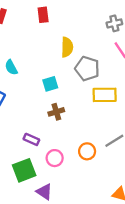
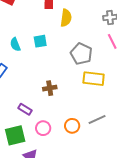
yellow semicircle: (67, 47) -> (66, 18), moved
cyan square: (50, 84) -> (40, 41), moved

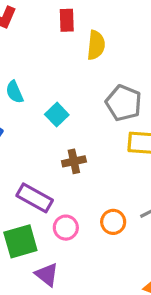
cyan square: (40, 41) -> (57, 115), moved, turned -32
purple rectangle: (25, 109) -> (35, 198), size x1.5

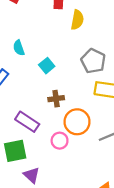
orange circle: (113, 222) -> (77, 122), moved, size x1.5
pink circle: (66, 228) -> (60, 141), moved

